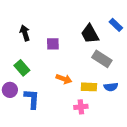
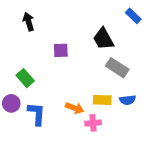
blue rectangle: (116, 25) -> (133, 16), moved
black arrow: (25, 33) -> (29, 22), moved
orange arrow: (64, 79) -> (75, 108), moved

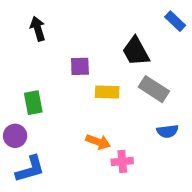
green rectangle: (25, 78) -> (33, 103), turned 30
yellow rectangle: (102, 100) -> (107, 92), moved
blue L-shape: (37, 114) -> (30, 169), moved, turned 70

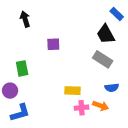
black trapezoid: (136, 51) -> (106, 34), moved
yellow rectangle: (107, 92) -> (72, 91), moved
orange arrow: (98, 142) -> (101, 106), moved

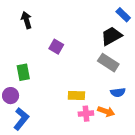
black trapezoid: (106, 34) -> (111, 36), turned 90
purple square: (53, 44) -> (56, 47), turned 32
blue L-shape: (20, 113) -> (21, 119), turned -35

